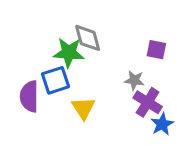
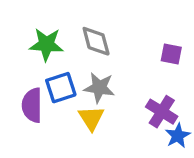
green star: (69, 53) -> (46, 44), moved
gray star: (134, 80) -> (99, 88), moved, size x1.4

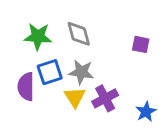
purple cross: (162, 112) -> (105, 98), moved, turned 30

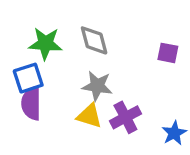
blue square: (50, 72) -> (28, 78), moved
yellow triangle: (75, 97) -> (89, 116), turned -40

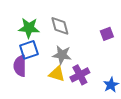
purple square: (168, 53) -> (107, 34), turned -32
blue square: (28, 78) -> (29, 50), moved

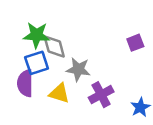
gray diamond: (60, 26) -> (54, 47), moved
yellow triangle: (57, 74) -> (59, 93), moved

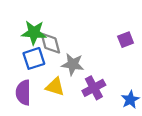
purple semicircle: (25, 83) -> (23, 93), moved

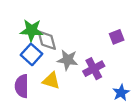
blue square: (34, 58) -> (32, 54), turned -30
purple cross: (94, 88) -> (94, 69), moved

